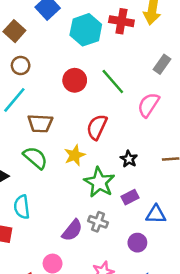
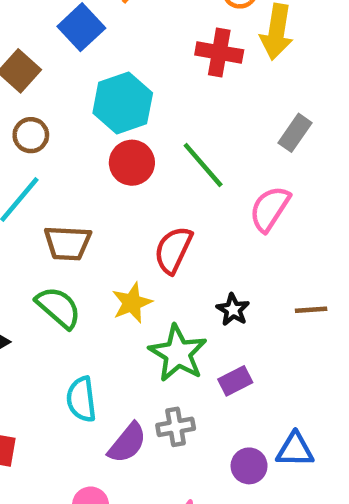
cyan hexagon: (86, 30) -> (123, 103), moved
cyan semicircle: (22, 207) -> (81, 399), moved
blue triangle: (156, 214) -> (295, 450), moved
gray cross: (98, 222) -> (176, 427), turned -30

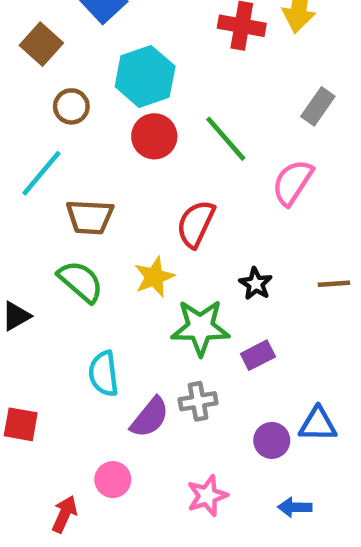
brown circle: (31, 135) -> (71, 106), moved
green star: (178, 353) -> (200, 328), turned -30

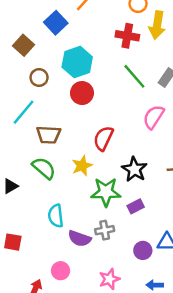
green line: (226, 139) -> (134, 76), moved
black star: (256, 284) -> (134, 169), size x1.5
purple semicircle: (150, 417) -> (80, 239), turned 70

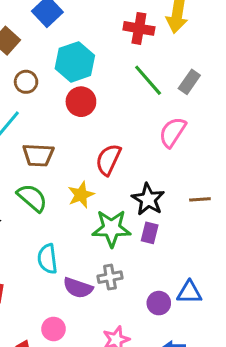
purple rectangle: (136, 206) -> (150, 233), moved, turned -49

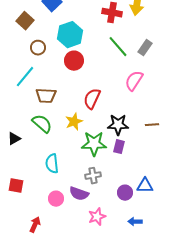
black star: (148, 199) -> (118, 125), turned -30
purple semicircle: (78, 288) -> (79, 194), moved
pink circle: (54, 329) -> (56, 199), moved

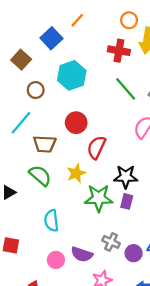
red circle: (74, 61) -> (76, 123), moved
gray cross: (93, 176) -> (111, 242), moved, turned 35

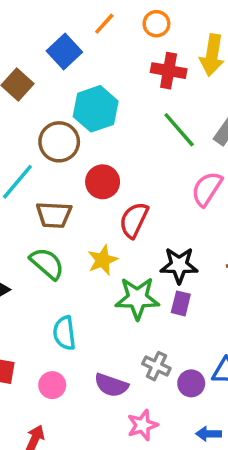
orange circle: (129, 20) -> (156, 24), moved
brown circle: (36, 90) -> (59, 142), moved, size x1.5
pink circle: (56, 260) -> (52, 385), moved

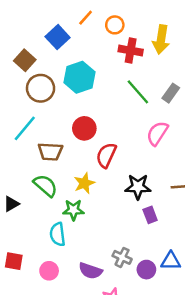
orange circle: (156, 24) -> (115, 25), moved
brown circle: (59, 142) -> (41, 88), moved
green star: (137, 298) -> (73, 210), moved, size x0.7
purple rectangle: (181, 303) -> (150, 215), moved, turned -35

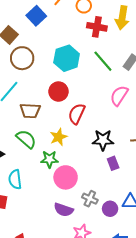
cyan hexagon: (79, 77) -> (67, 58), moved
cyan semicircle: (58, 234) -> (15, 179), moved
pink circle: (49, 271) -> (66, 177), moved, size x1.5

